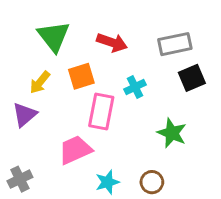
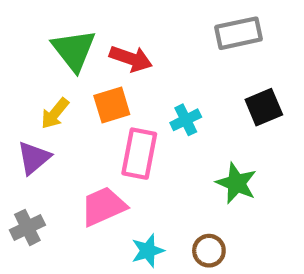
red arrow: (112, 43) -> (131, 59), moved
gray rectangle: (175, 44) -> (239, 33), moved
gray cross: (20, 179) -> (27, 227), moved

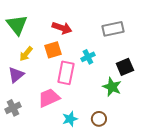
gray rectangle: (239, 33) -> (113, 29), moved
green triangle: (74, 50) -> (17, 25), moved
black square: (264, 107) -> (125, 67), moved

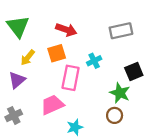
brown circle: (99, 119) -> (115, 115), moved

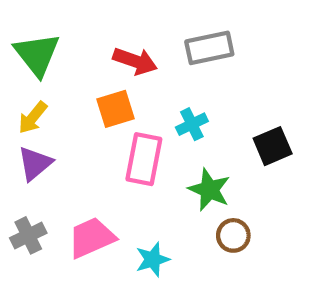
gray rectangle: (121, 31) -> (209, 48), moved
yellow arrow: (28, 58) -> (33, 118), moved
green star: (120, 93) -> (209, 190), moved
pink trapezoid: (52, 105) -> (92, 238), moved

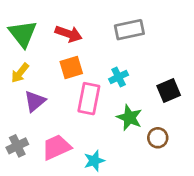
red arrow: (135, 61) -> (69, 34), moved
purple triangle: (35, 163) -> (35, 101), moved
brown circle: (233, 235) -> (158, 138), moved

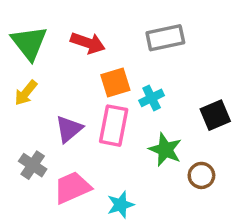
orange square: (71, 68) -> (115, 82), moved
purple triangle: (35, 101) -> (69, 129), moved
gray cross: (17, 146) -> (33, 165), moved, turned -30

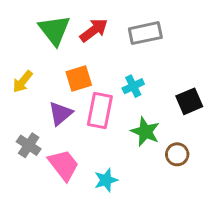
green triangle: (29, 43) -> (54, 30), moved
red arrow: (88, 43) -> (94, 30), moved, turned -56
orange square: (115, 82) -> (79, 79), moved
pink trapezoid: (72, 188) -> (64, 165), turned 76

